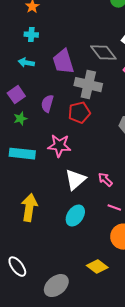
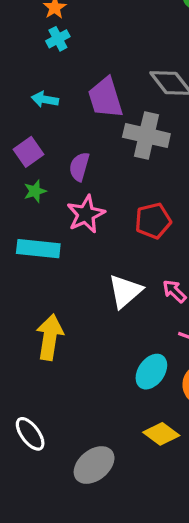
cyan cross: (31, 35) -> (58, 39), moved, turned -32
red pentagon: (79, 113) -> (153, 221), moved
pink star: (59, 146) -> (86, 214), moved, turned -30
cyan ellipse: (75, 216) -> (151, 372), moved

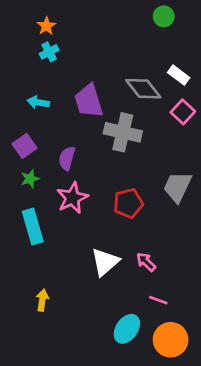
cyan rectangle: (38, 249) -> (33, 226), turned 68
yellow arrow: (50, 337) -> (42, 300), size x0.6

